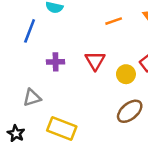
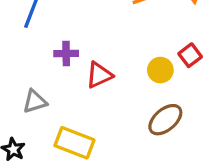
red triangle: (95, 61) -> (99, 75), moved, turned 35

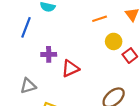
yellow circle: (160, 70) -> (114, 41), moved

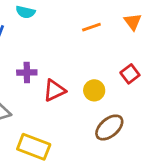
yellow circle: (114, 41) -> (94, 90), moved

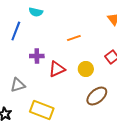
orange line: (91, 27) -> (74, 38), moved

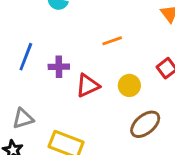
blue line: (16, 31) -> (26, 57), moved
gray triangle: (18, 85) -> (23, 119), moved

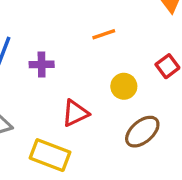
red triangle: (88, 85) -> (75, 113), moved

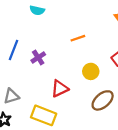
purple cross: (42, 64) -> (38, 58), turned -32

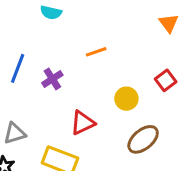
orange line: (78, 38) -> (96, 52), moved

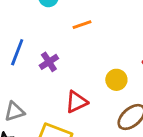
orange line: (96, 52) -> (82, 25), moved

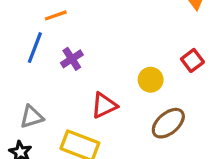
orange line: (82, 25) -> (56, 15), moved

